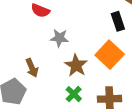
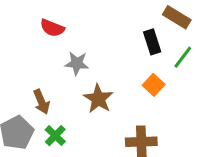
orange square: (110, 55) -> (154, 85), moved, size x0.6
green cross: (74, 94) -> (55, 136), moved

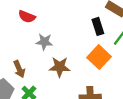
orange square: (154, 85) -> (99, 57), size x1.5
brown star: (98, 99) -> (60, 67), turned -30

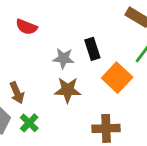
black rectangle: (98, 26) -> (92, 49), moved
gray star: (44, 42) -> (64, 58), moved

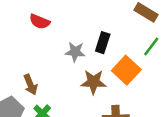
black rectangle: (92, 49) -> (103, 43), turned 36
brown star: (68, 90) -> (93, 82), moved

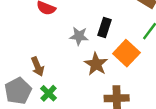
brown star: (93, 82) -> (96, 64), turned 30

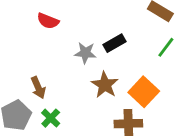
black rectangle: (105, 28) -> (115, 43), turned 42
orange square: (126, 53) -> (144, 92), moved

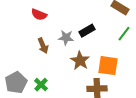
brown arrow: (38, 88) -> (43, 46), moved
orange square: (144, 92) -> (108, 66), turned -35

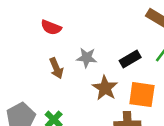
black rectangle: (87, 31) -> (130, 59), moved

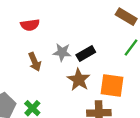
red semicircle: (51, 27) -> (30, 25), turned -30
black rectangle: (130, 59) -> (86, 53), moved

